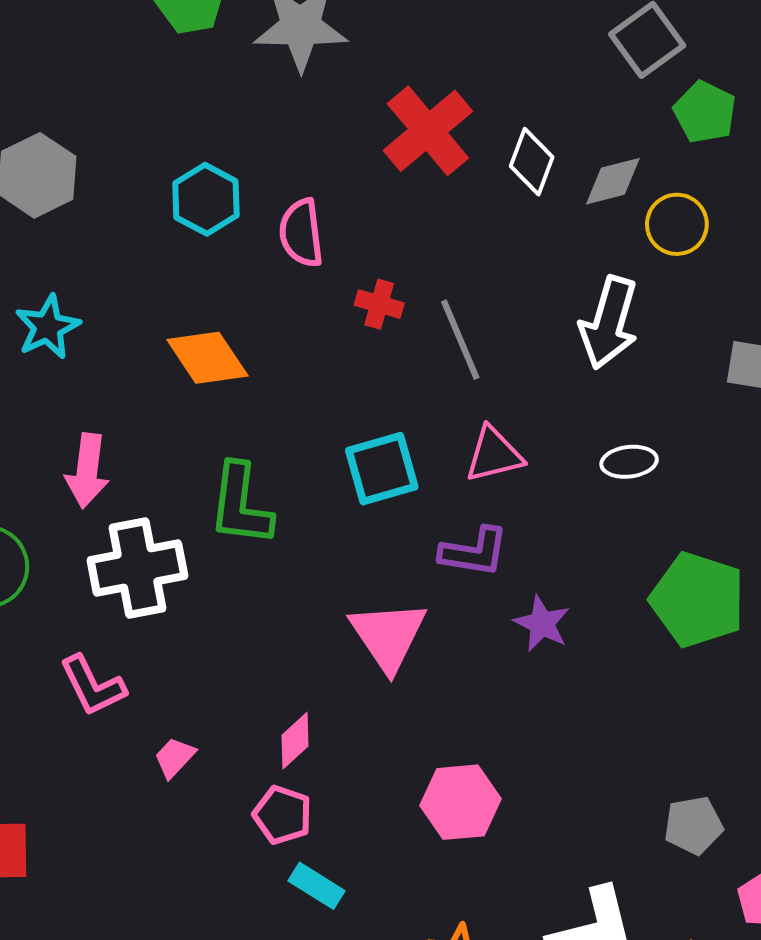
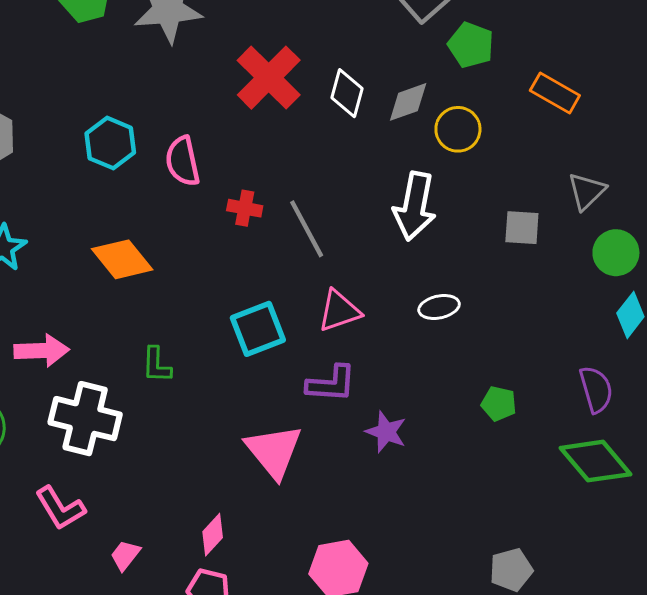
pink arrow: (87, 471) -> (42, 351), turned -94
green L-shape: (241, 505) -> (156, 365), size x0.6
white cross: (137, 568) -> (85, 419), turned 30
green pentagon: (698, 600) -> (499, 404), size x0.5

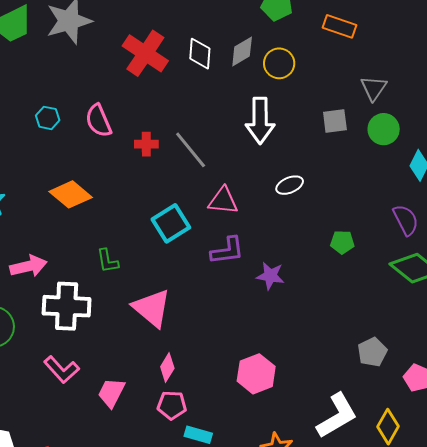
cyan hexagon: (110, 143) -> (48, 118), size x0.7
green circle: (616, 253) -> (384, 129), moved
pink triangle: (339, 311) -> (223, 201), turned 36
pink triangle: (274, 451) -> (152, 308), moved
pink trapezoid: (125, 555) -> (111, 393), size x1.4

